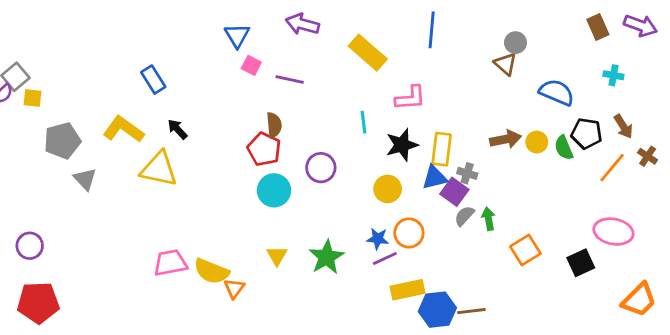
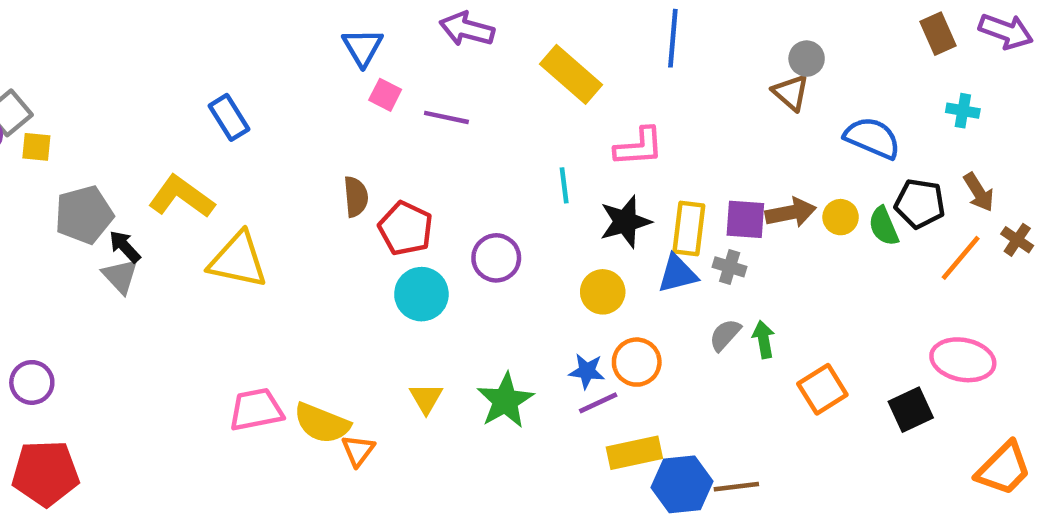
brown semicircle: (274, 125) -> (356, 197), moved
black arrow: (177, 129) -> (125, 247), moved
purple square: (454, 192) -> (745, 219), moved, turned -32

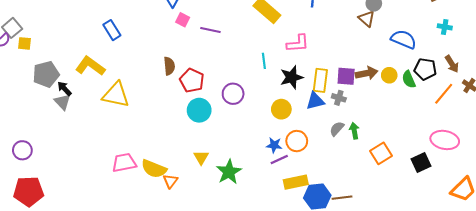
green star: (505, 401) -> (229, 172), moved

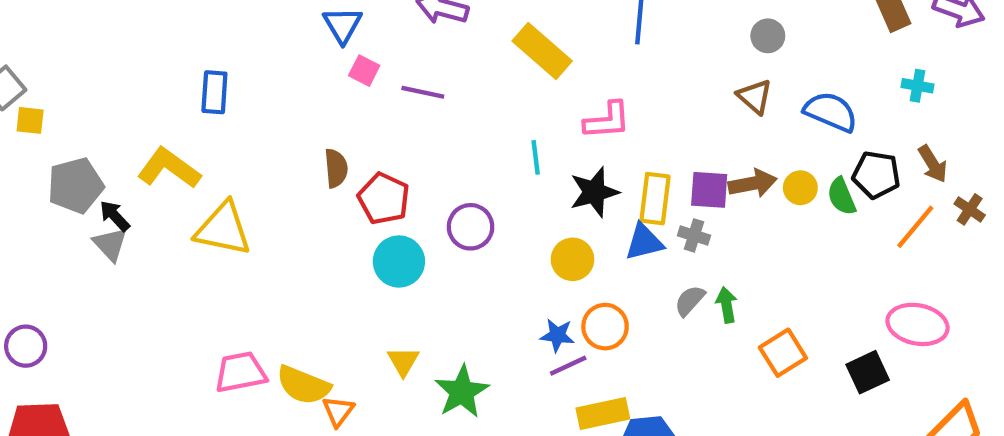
brown triangle: (367, 19) -> (755, 97), moved
blue rectangle: (112, 30) -> (214, 92), turned 36

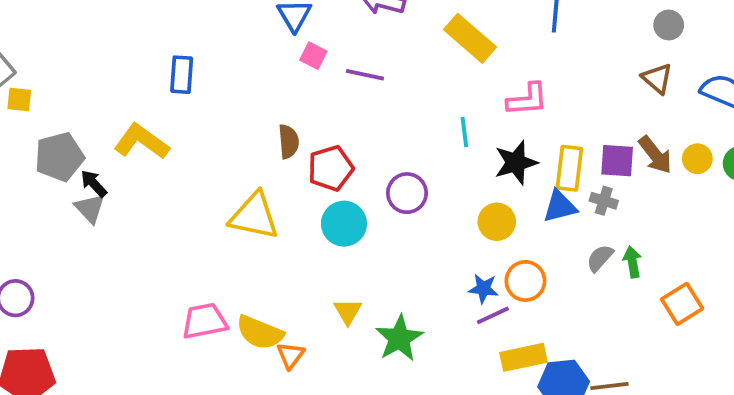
brown arrow: (753, 183) -> (655, 155), turned 63
red pentagon: (384, 199) -> (331, 168), turned 30
yellow triangle: (223, 229) -> (254, 216), moved

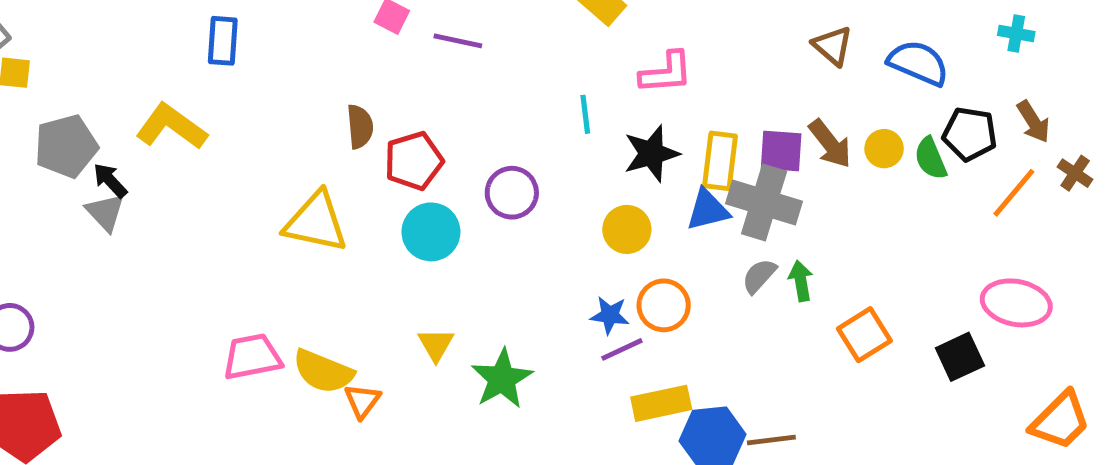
gray cross: (604, 201) -> (764, 202), size x2.0

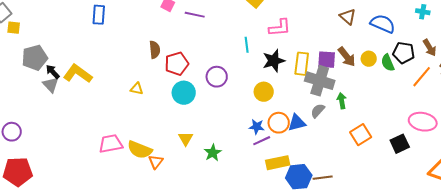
yellow L-shape: (171, 127) -> (78, 74), moved
blue triangle: (708, 210) -> (297, 123), moved
yellow triangle: (316, 222) -> (137, 89), size x0.5
green arrow: (801, 281) -> (342, 101), moved
green star: (502, 379) -> (213, 153), size x0.7

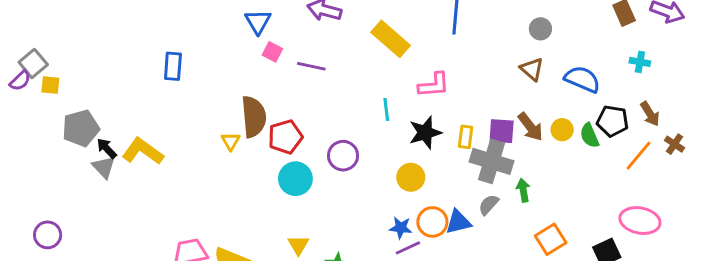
brown semicircle: (155, 50) -> (254, 117), size x1.6
yellow rectangle: (302, 64) -> (466, 137), size x0.7
yellow triangle: (137, 89) -> (231, 141), moved, turned 48

